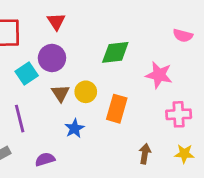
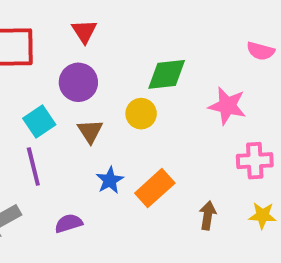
cyan square: (27, 73) -> (39, 121), moved
yellow circle: (86, 92) -> (141, 114), moved
orange rectangle: (117, 109) -> (155, 188), moved, turned 32

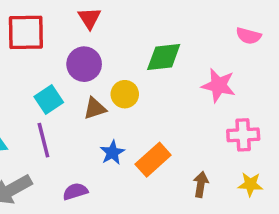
yellow circle: (141, 114) -> (125, 94), moved
brown triangle: (90, 131) -> (95, 108), turned 45

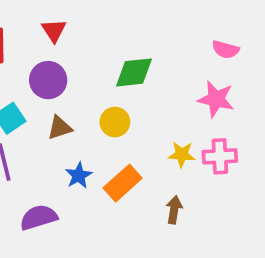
pink star: (218, 85) -> (216, 99), moved
yellow circle: (125, 94) -> (115, 122), moved
yellow star: (250, 184) -> (182, 154), moved
purple semicircle: (75, 191) -> (39, 217), size x1.4

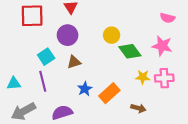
green diamond: (134, 72) -> (130, 51), moved, turned 60
yellow circle: (115, 122) -> (112, 35), moved
brown arrow: (174, 210) -> (138, 108), turned 96

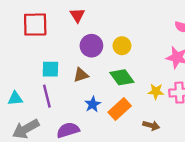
purple circle: (68, 35) -> (91, 46), moved
green diamond: (130, 51) -> (122, 77), moved
cyan square: (46, 57) -> (50, 69), turned 35

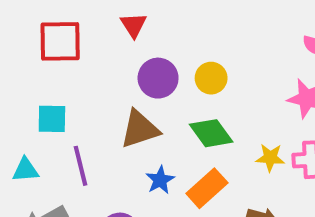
cyan square: (50, 69) -> (52, 119), moved
brown triangle: (81, 75) -> (140, 129), size x1.5

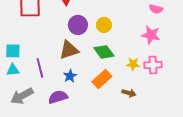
cyan square: (52, 119) -> (13, 51), moved
blue star: (160, 180) -> (70, 76), moved

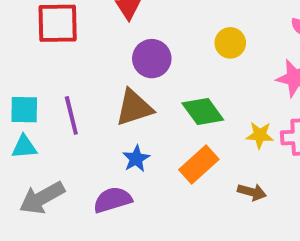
yellow circle: (104, 25) -> (230, 43), moved
purple line: (40, 68) -> (71, 115), moved

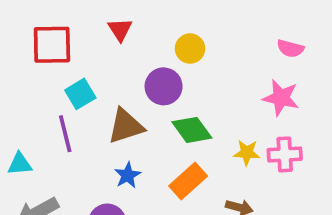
yellow circle: (230, 43) -> (190, 49), moved
purple circle: (152, 59) -> (164, 86), moved
cyan square: (24, 110) -> (80, 94), moved, turned -32

